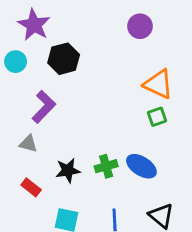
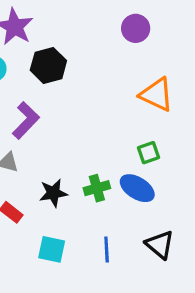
green square: (157, 117) -> (149, 153), moved

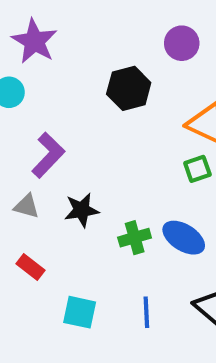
black hexagon: (48, 65) -> (129, 88), moved
green square: (149, 153) -> (197, 169), moved
black star: (53, 193) -> (82, 210), moved

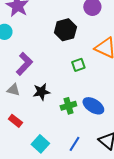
green square: (197, 169) -> (78, 65), moved
cyan square: (80, 312) -> (40, 144), turned 30
blue line: (146, 312) -> (74, 144), turned 35

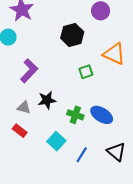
gray triangle: (13, 90) -> (24, 108), moved
green cross: (68, 106) -> (75, 115), turned 35
cyan square: (40, 144) -> (56, 141), moved

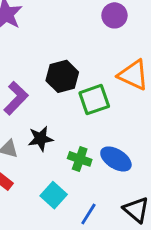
black hexagon: (72, 35) -> (62, 76), moved
green square: (86, 72) -> (94, 100), size x1.5

